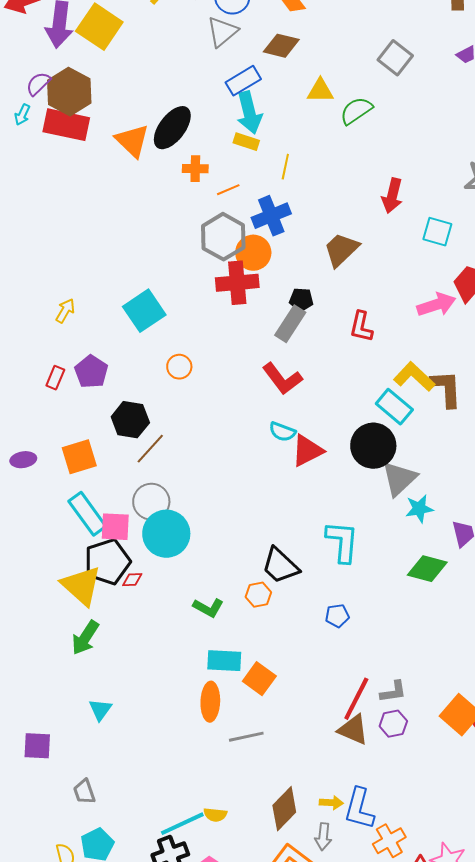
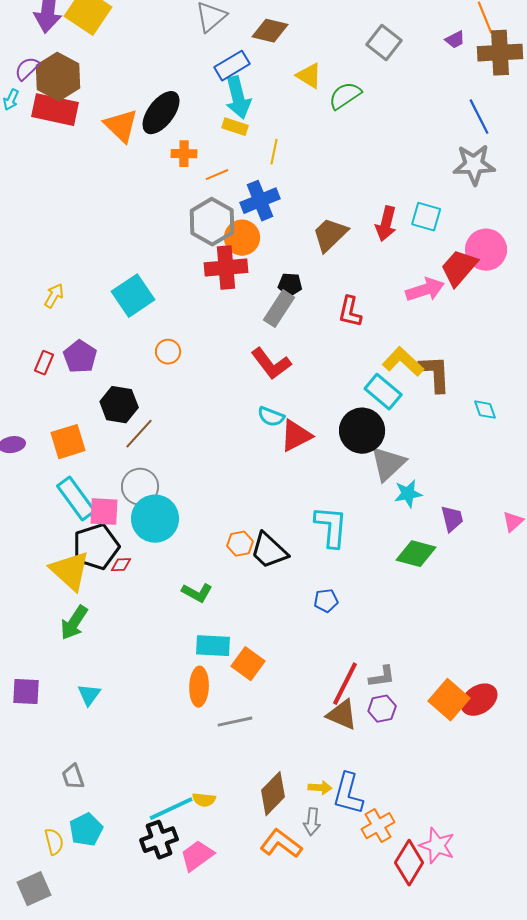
yellow triangle: (320, 91) -> (309, 76), turned 32
red arrow: (392, 196) -> (386, 224), moved
orange hexagon: (258, 595) -> (240, 544), moved
purple square: (37, 746) -> (26, 692), moved

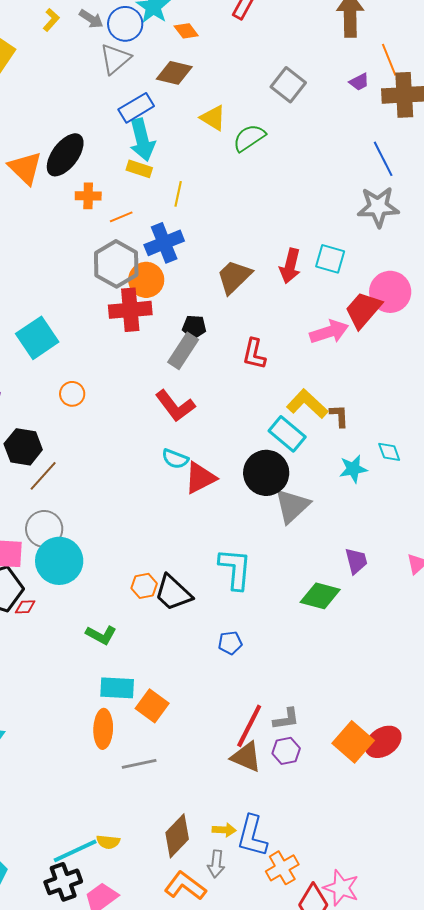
brown L-shape: (435, 374) -> (339, 416), size x0.6
cyan star: (408, 494) -> (353, 469), moved

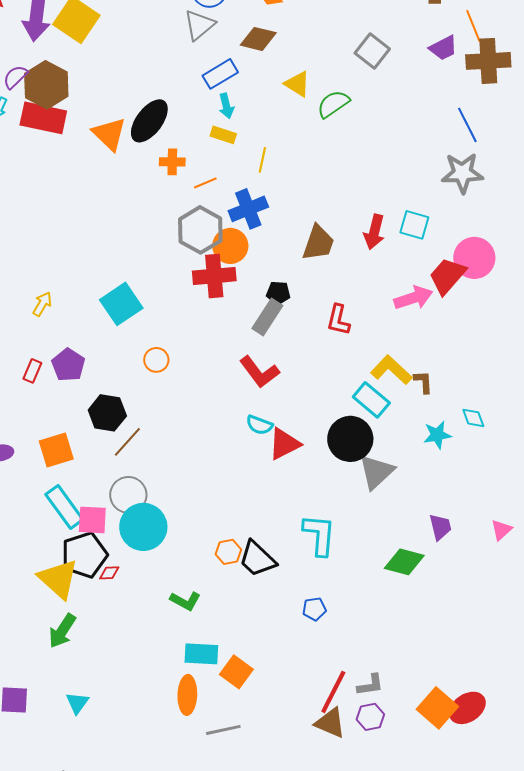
purple trapezoid: (359, 82) -> (443, 48), size x1.4
cyan arrow: (142, 140) -> (226, 106), size x0.6
brown trapezoid: (234, 277) -> (318, 243), turned 153

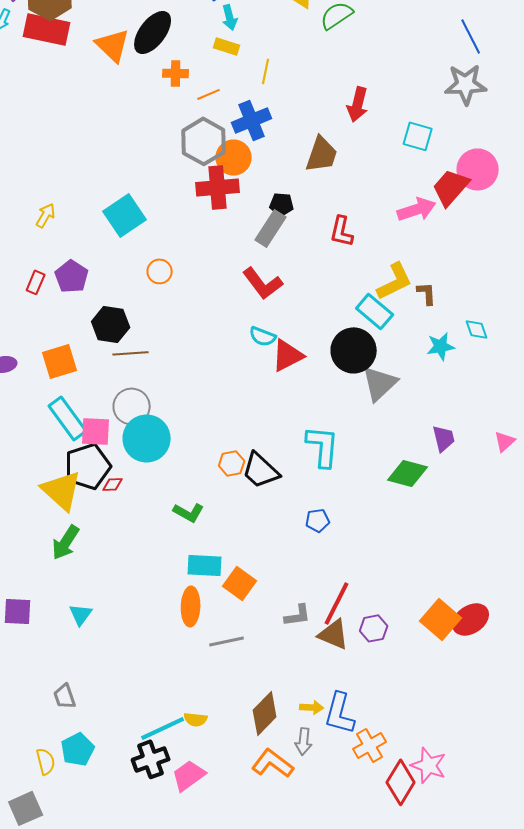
red arrow: (374, 232) -> (358, 104), moved
yellow L-shape: (391, 370) -> (395, 281), turned 111
brown line: (127, 442) -> (131, 353), turned 44
gray L-shape: (370, 685) -> (298, 615), moved

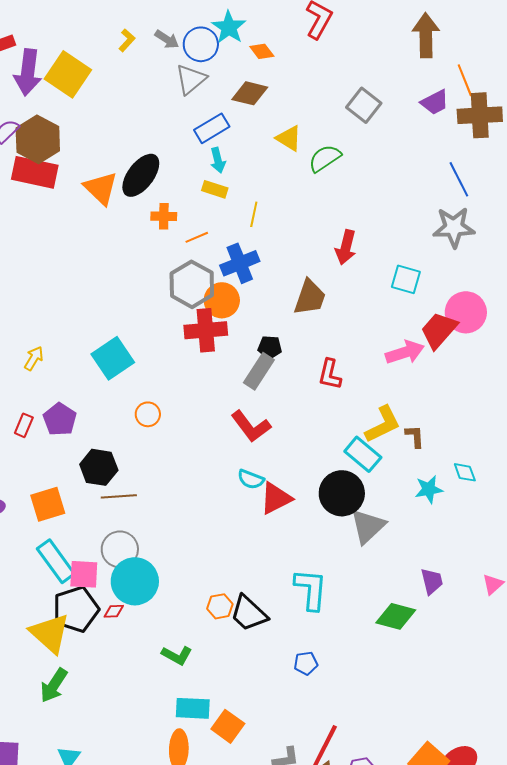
red diamond: (113, 484) -> (114, 611), moved

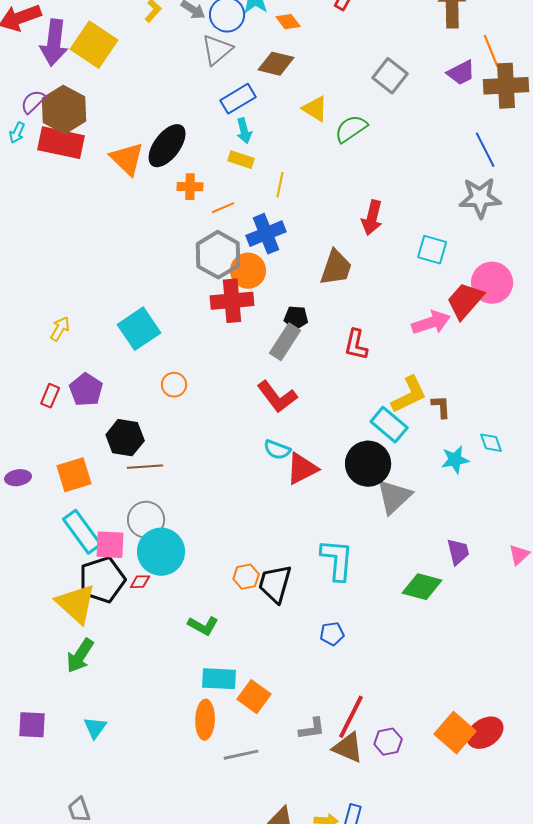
black trapezoid: (249, 613) -> (275, 584), turned 63

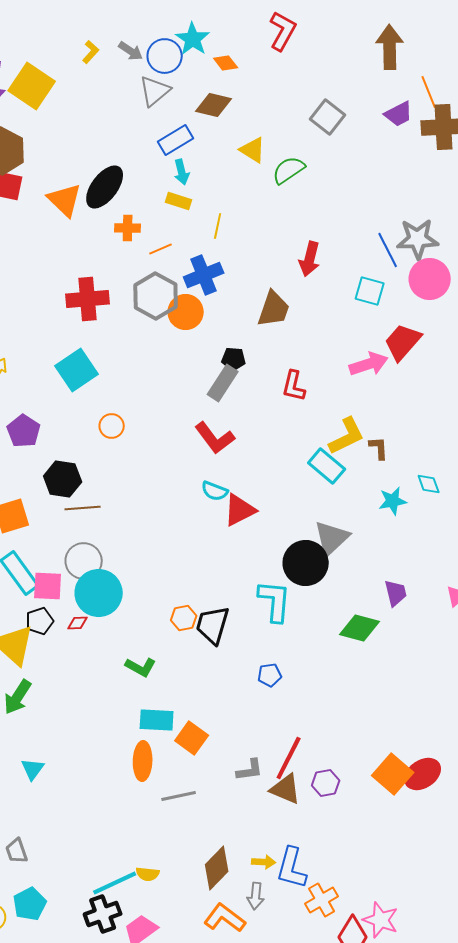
blue line: (485, 150) -> (388, 250), moved
pink circle: (492, 283) -> (430, 279), moved
red cross: (232, 301) -> (88, 299), moved
black circle: (368, 464) -> (306, 563), moved
black pentagon: (102, 580) -> (40, 621), size x0.6

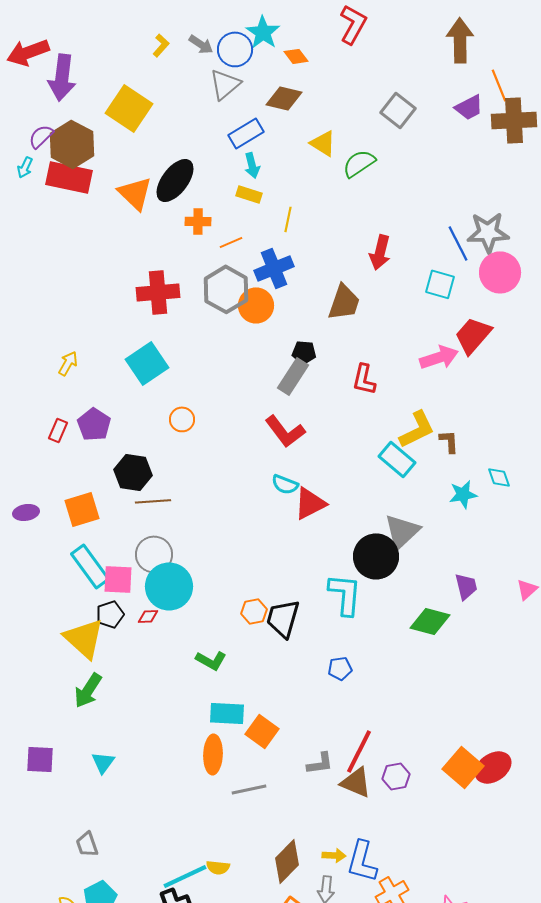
yellow square: (32, 86) -> (129, 108), moved

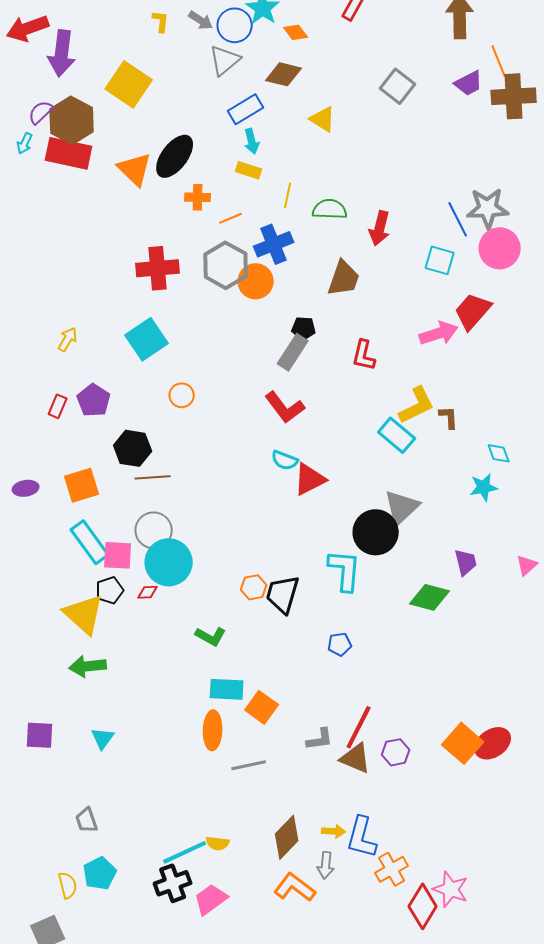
yellow L-shape: (161, 45) -> (161, 21), turned -35
green semicircle: (359, 163) -> (330, 209), moved, turned 36
cyan star: (463, 494) -> (484, 487), moved
green arrow: (88, 690) -> (88, 666), turned 51

